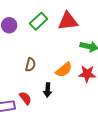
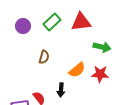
brown semicircle: (30, 65) -> (44, 57), moved

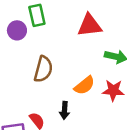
green rectangle: (52, 22) -> (37, 15), moved, turned -60
brown semicircle: (44, 57) -> (43, 69), size x1.5

